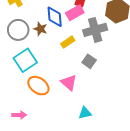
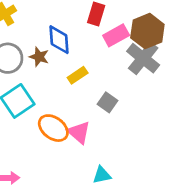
pink rectangle: (75, 13) -> (116, 35), moved
gray cross: (95, 30) -> (143, 58), moved, turned -35
orange ellipse: (38, 86) -> (53, 128), moved

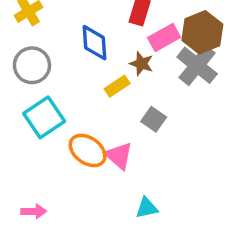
brown star: (39, 57) -> (141, 64), moved

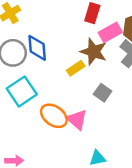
blue diamond: (95, 43) -> (37, 48), moved
brown star: (141, 64) -> (94, 52), size x1.5

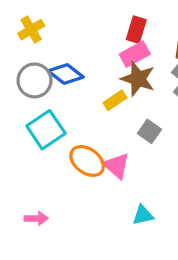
pink rectangle: (110, 32) -> (135, 54), moved
blue diamond: (37, 48) -> (66, 74), turned -48

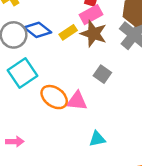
yellow rectangle: (115, 100) -> (68, 32), moved
pink triangle: (117, 166) -> (77, 101), turned -35

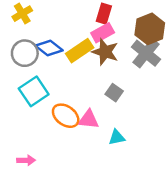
yellow rectangle: (68, 32) -> (80, 51), size x1.5
cyan triangle: (97, 139) -> (117, 137), moved

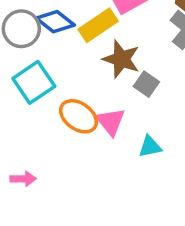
brown star: (105, 52) -> (121, 59), moved
pink triangle: (89, 119) -> (111, 122), turned 45

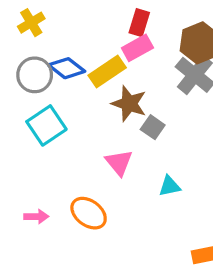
orange ellipse: (78, 116) -> (89, 213), moved
cyan triangle: (150, 147) -> (170, 186), moved

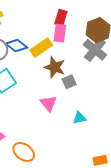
pink rectangle: (137, 48) -> (60, 33), turned -54
gray square: (153, 127) -> (69, 82), turned 32
orange ellipse: (89, 213) -> (24, 152), moved

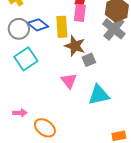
yellow rectangle: (41, 48) -> (62, 27), turned -60
cyan triangle: (79, 118) -> (99, 95), size x1.6

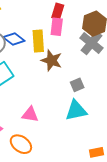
gray square: (89, 60) -> (77, 85), moved
pink triangle: (69, 81) -> (30, 115), moved, turned -42

